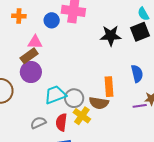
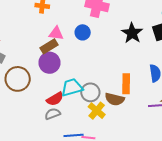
blue circle: (52, 20) -> (83, 32), moved
black star: (111, 36) -> (132, 33), turned 30
red semicircle: (61, 122) -> (55, 99), moved, turned -132

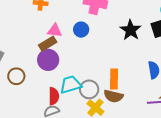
brown circle: (18, 79) -> (16, 76), size x0.7
orange rectangle: (126, 84) -> (114, 79), moved
red semicircle: (55, 99) -> (54, 96), turned -60

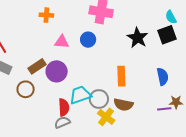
brown rectangle: (48, 44) -> (37, 66), moved
orange rectangle: (114, 79) -> (121, 76), moved

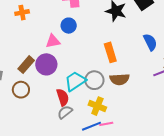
pink triangle: (62, 42) -> (53, 41), moved
yellow cross: (106, 117) -> (97, 106), moved

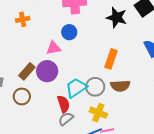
orange rectangle: (110, 52) -> (111, 59), turned 36

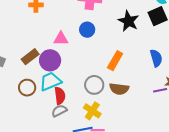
blue circle: (69, 32) -> (87, 30), moved
cyan trapezoid: (76, 88) -> (50, 81), moved
brown circle: (22, 96) -> (27, 88), moved

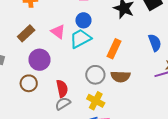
pink triangle: (61, 39) -> (58, 32), turned 42
brown rectangle: (30, 57) -> (26, 33), moved
purple circle: (50, 60) -> (39, 60), moved
cyan trapezoid: (50, 81) -> (80, 39), moved

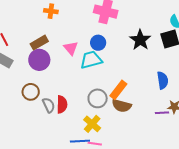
orange rectangle: (114, 49) -> (118, 90), moved
purple circle: (39, 60) -> (39, 60), moved
gray semicircle: (63, 104) -> (49, 105), moved, turned 84

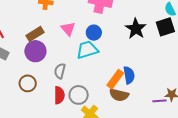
pink triangle: (71, 48) -> (68, 29), moved
blue semicircle: (163, 80) -> (129, 75), moved
gray circle: (98, 98) -> (79, 95), moved
gray semicircle: (49, 105) -> (60, 71), moved, turned -140

